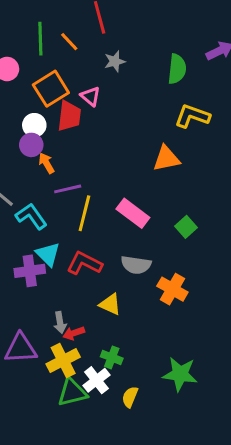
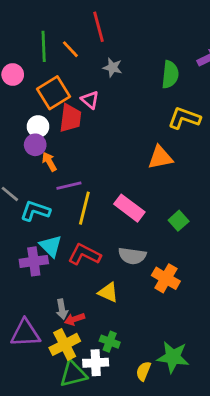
gray star: (115, 61) -> (113, 67), turned 30
cyan L-shape: (31, 216) -> (35, 211), turned -36
white cross: (97, 380) -> (96, 363), turned 35
yellow semicircle: (130, 397) -> (143, 371), moved

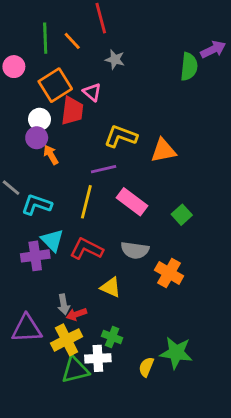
green semicircle: (170, 75) -> (189, 67), moved
yellow L-shape: (184, 118) -> (121, 136), moved
purple line: (69, 186) -> (104, 169), moved

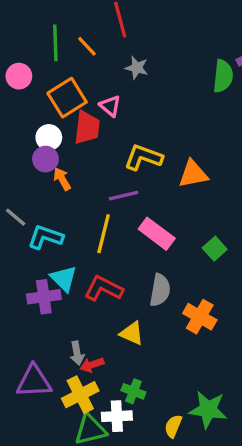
gray semicircle: (135, 250) -> (160, 290), turned -88

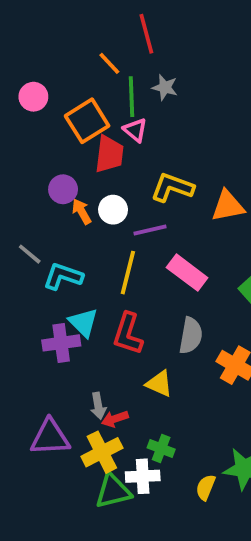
green line: (55, 43) -> (132, 97), moved
white circle: (49, 137) -> (113, 210), moved
red L-shape: (104, 288) -> (128, 334), turned -99

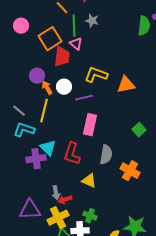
yellow line: (128, 273) -> (44, 111), moved
pink rectangle: (187, 273) -> (90, 125), moved, turned 65
cyan L-shape: (63, 276) -> (24, 130), moved

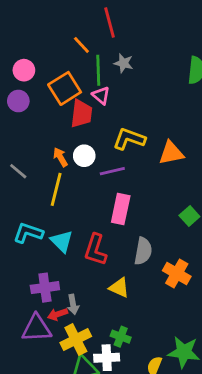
purple circle: (37, 76) -> (18, 101), moved
gray line: (19, 111) -> (18, 171), moved
cyan L-shape: (24, 130) -> (28, 233), moved
purple cross: (36, 159) -> (45, 288), moved
red arrow: (65, 200) -> (58, 314), moved

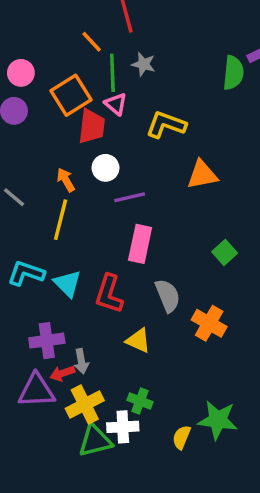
yellow L-shape: (129, 139) -> (166, 125), moved
white circle: (84, 156) -> (105, 168), moved
gray semicircle: (143, 251) -> (168, 296), turned -32

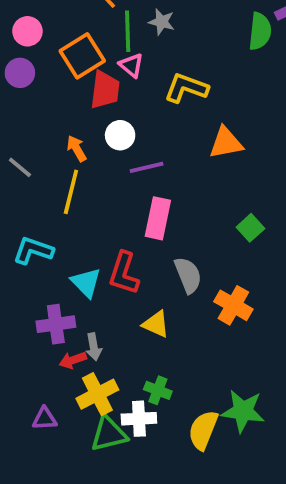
cyan triangle: (67, 284) -> (86, 283), moved
purple triangle: (36, 391) -> (44, 419), moved, size x0.6
yellow semicircle: (181, 437) -> (203, 430), size x1.5

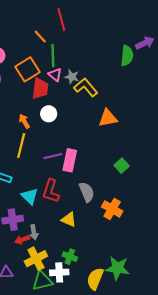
gray star: (162, 22) -> (72, 77), moved
yellow L-shape: (186, 88) -> (86, 87), turned 30
purple line: (147, 167) -> (53, 156), moved

